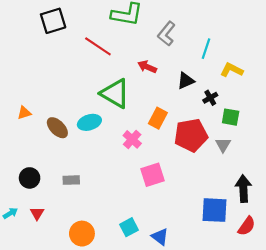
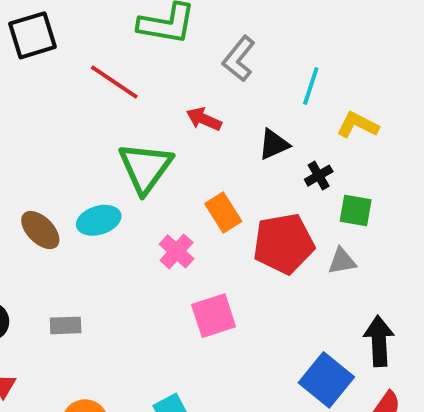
green triangle: (115, 93) -> (145, 168), turned 36
orange rectangle: (158, 118) -> (223, 213), turned -60
gray triangle: (223, 145) -> (342, 261), turned 49
blue square: (215, 210) -> (326, 380), turned 36

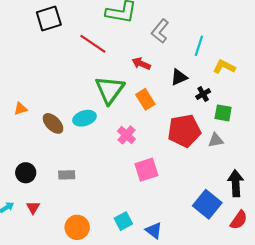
orange rectangle: (223, 213) -> (145, 99), moved

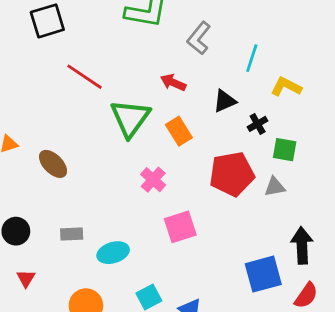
red line: (93, 44) -> (84, 77), moved
cyan ellipse: (84, 118) -> (113, 253), moved
blue square: (207, 204) -> (263, 274), turned 36

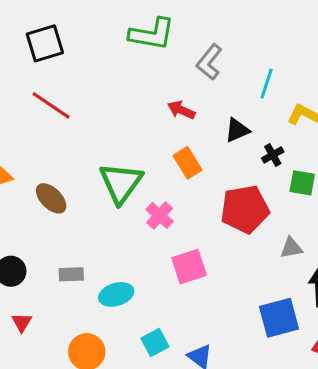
red line: (84, 77) -> (51, 105), moved
green triangle: (130, 118) -> (121, 183), moved
gray triangle: (275, 187) -> (291, 248), moved

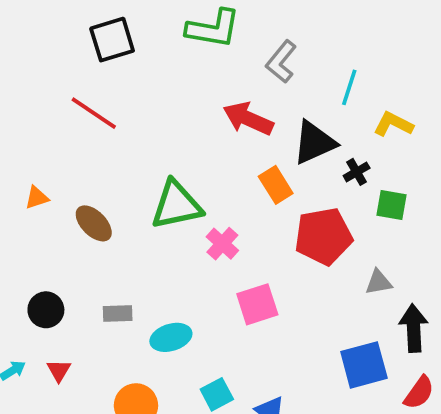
black square: (45, 43) -> (112, 40), moved
red arrow: (181, 110) -> (248, 119), size x1.5
black triangle: (237, 130) -> (314, 143), size x1.5
orange rectangle: (188, 163) -> (276, 185), moved
green triangle: (121, 183) -> (176, 205), turned 42

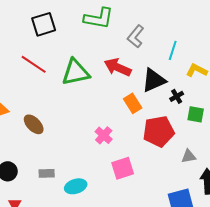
green triangle: (176, 205) -> (76, 72), moved

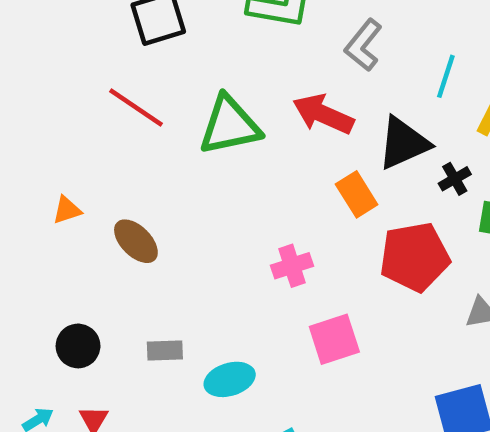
pink cross: (104, 135) -> (292, 266), turned 30

